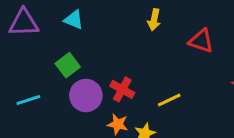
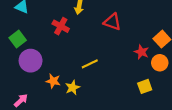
red cross: (122, 89) -> (61, 26), moved

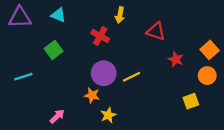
red star: (141, 52) -> (176, 59), moved
purple circle: (31, 61) -> (104, 73), moved
yellow star: (73, 88) -> (108, 115), moved

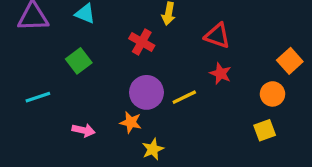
red star: (176, 59) -> (221, 73), moved
orange circle: (207, 76) -> (273, 94), moved
pink arrow: (57, 116) -> (83, 130), moved, turned 56

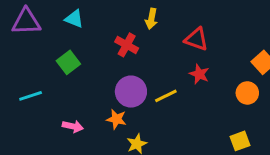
yellow square: (265, 130) -> (240, 141), moved

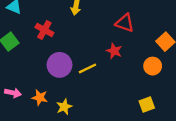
red triangle: (196, 39) -> (125, 23), moved
red cross: (127, 45) -> (44, 30), moved
orange star: (116, 119) -> (40, 97), moved

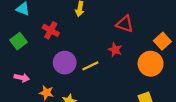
orange circle: (153, 66) -> (151, 64), size x1.5
pink arrow: (13, 93) -> (22, 78), moved

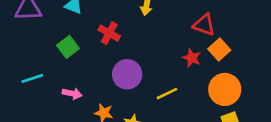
orange square: (162, 41) -> (219, 50), moved
orange circle: (151, 64) -> (225, 89), moved
yellow line: (90, 66) -> (167, 94), moved

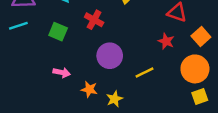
green square: (68, 47) -> (58, 32), turned -30
orange square: (219, 50) -> (201, 36), moved
cyan line: (32, 78) -> (18, 26), moved

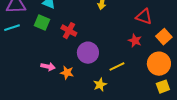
red cross: (94, 20) -> (69, 31), moved
green square: (58, 32) -> (42, 23), moved
orange star: (89, 89) -> (67, 73), moved
yellow star: (114, 99) -> (100, 85), moved

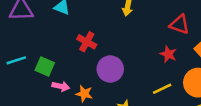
green square: (42, 23) -> (45, 67), moved
cyan line: (12, 28) -> (16, 60), moved
yellow line: (117, 67) -> (162, 89), moved

